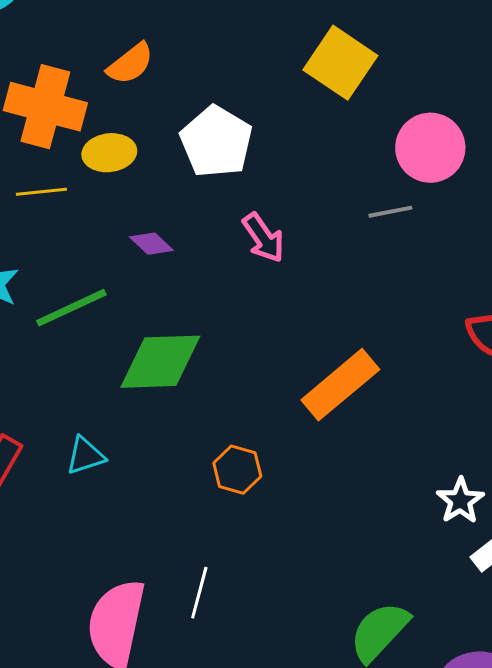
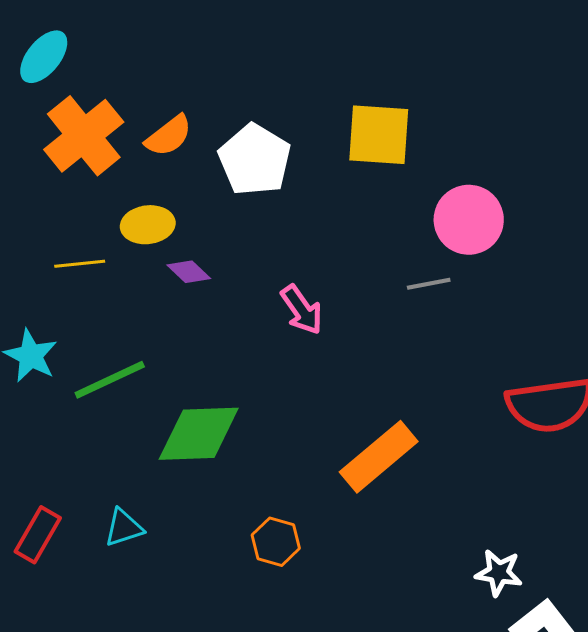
yellow square: (340, 63) -> (379, 135), turned -30
orange cross: (45, 107) -> (84, 136), moved, turned 36
white pentagon: (216, 142) -> (255, 160), moved
purple diamond: (151, 244) -> (189, 272), moved
white star: (460, 501) -> (499, 573), turned -30

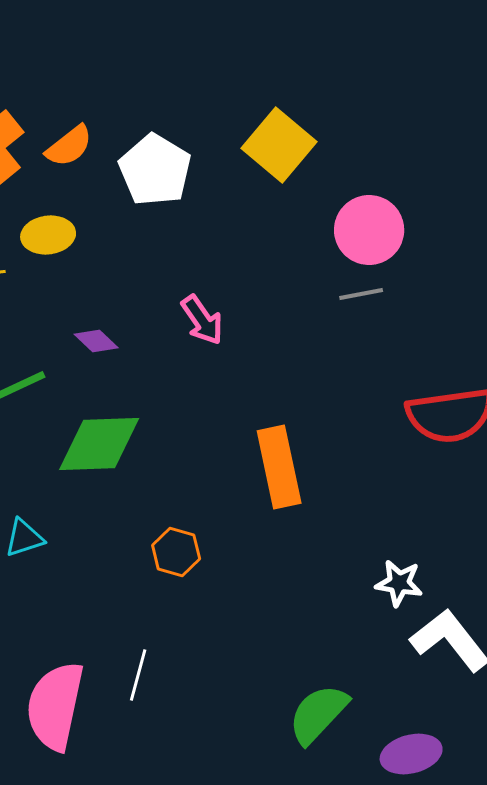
yellow square: (379, 135) -> (279, 145), turned 36
purple diamond: (189, 272) -> (96, 341), moved
gray line: (429, 284) -> (361, 294), moved
orange rectangle: (379, 457) -> (279, 467), turned -62

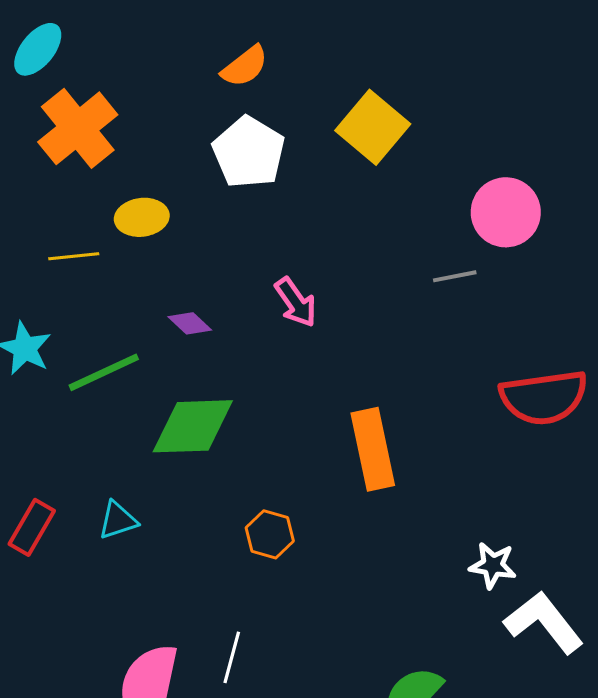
orange semicircle: (69, 146) -> (245, 66), moved
pink circle: (369, 230) -> (506, 212), moved

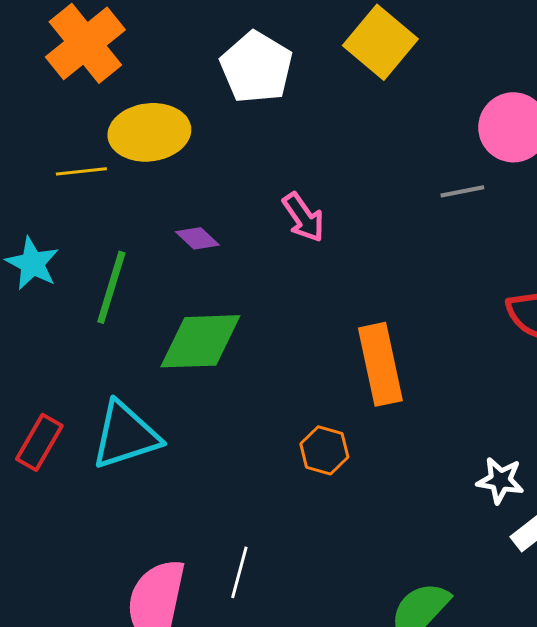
yellow ellipse: (142, 217) -> (149, 132), size x1.5
green line: (104, 372) -> (111, 287), turned -48
cyan triangle: (118, 520) -> (125, 435), size x1.8
orange hexagon: (270, 534) -> (324, 450), moved

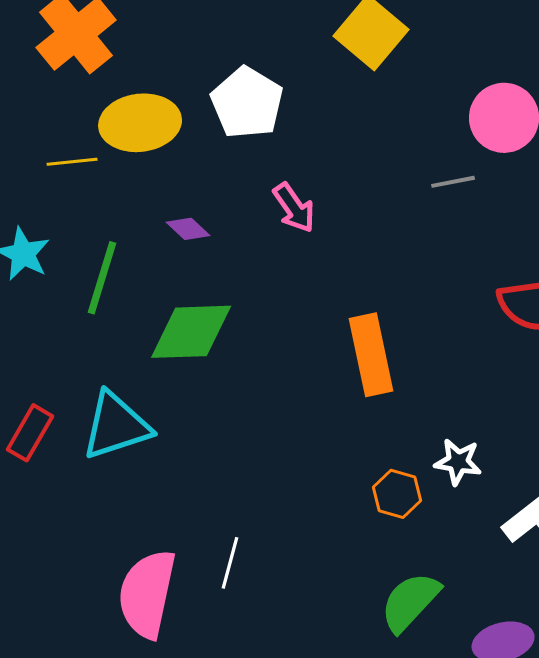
white pentagon: (256, 67) -> (247, 103), moved
orange hexagon: (324, 450) -> (397, 494), moved
white star: (500, 480) -> (458, 462), moved

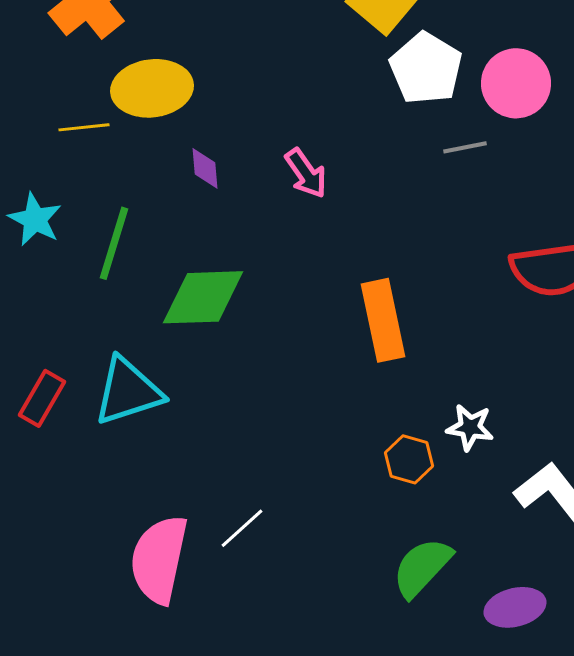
white pentagon: (247, 103) -> (426, 68), moved
purple diamond: (188, 229) -> (205, 168), moved, turned 42
white line: (230, 563) -> (242, 528), turned 33

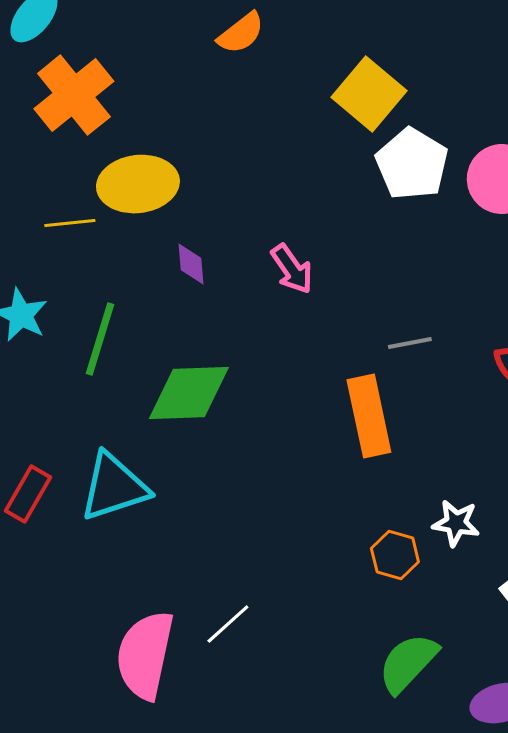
gray line: (465, 147) -> (410, 343), moved

